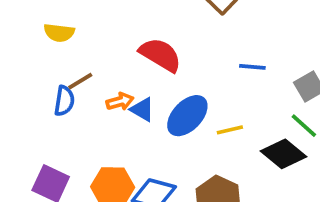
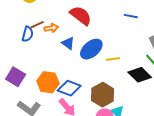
blue line: (252, 67) -> (131, 16), moved
orange arrow: (120, 102) -> (51, 28), moved

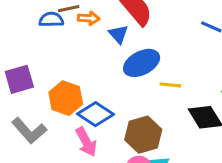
blue semicircle: (28, 34) -> (51, 20), turned -119
blue triangle: (68, 43) -> (119, 34), moved
purple square: (16, 77) -> (19, 79), turned 30

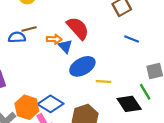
orange arrow: (89, 18) -> (54, 39), moved
orange hexagon: (66, 98) -> (27, 107), moved

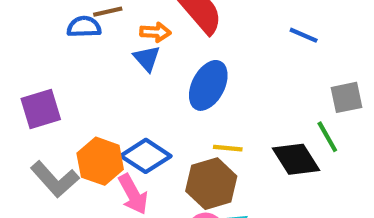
blue triangle: (65, 46) -> (147, 58), moved
blue ellipse: (82, 66) -> (208, 85), turned -35
yellow line: (103, 82) -> (228, 148), moved

